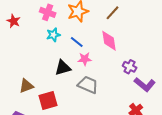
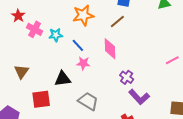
pink cross: (48, 12) -> (35, 29), moved
black triangle: (63, 68) -> (63, 79), moved
gray trapezoid: (88, 85) -> (88, 101), moved
brown triangle: (26, 86) -> (21, 72), moved, turned -42

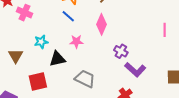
cyan star: (56, 35) -> (41, 42), moved
blue line: (78, 45) -> (68, 16), moved
pink diamond: (110, 49) -> (101, 24), turned 30
pink line: (172, 60) -> (165, 30), turned -56

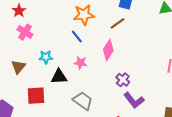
pink cross: (25, 13) -> (25, 32), moved

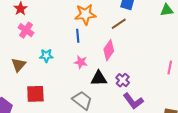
blue line: (77, 36) -> (78, 36), turned 32
black triangle: (59, 77) -> (99, 78), moved

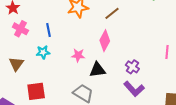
blue line: (78, 36) -> (48, 30), moved
purple cross: (123, 80) -> (132, 67), moved

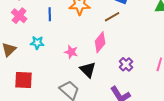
blue line: (48, 30) -> (50, 14), moved
purple cross: (132, 67) -> (126, 64), moved
black triangle: (98, 70) -> (88, 70), turned 42

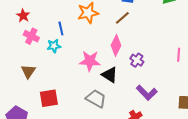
cyan star: (37, 43) -> (54, 46), moved
pink star: (71, 52) -> (90, 61), size x1.5
purple cross: (126, 64) -> (137, 60), moved

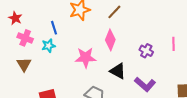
purple cross: (137, 60) -> (146, 51), moved
brown triangle: (28, 71) -> (24, 64), moved
black triangle: (110, 75) -> (118, 71), moved

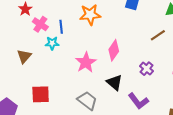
brown line: (114, 12) -> (158, 35), moved
pink cross: (25, 38) -> (40, 24), moved
pink star: (86, 58) -> (86, 62), turned 30

